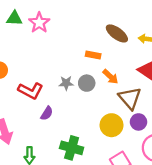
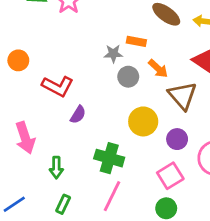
gray star: (66, 83) -> (113, 54), moved
purple circle: (138, 122) -> (177, 139), moved
yellow circle: (112, 125) -> (143, 121), moved

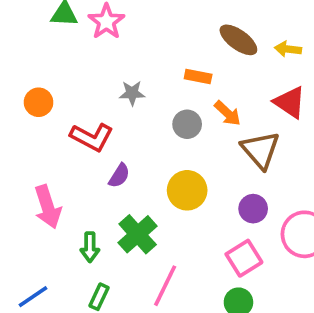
gray star: (113, 54) -> (132, 93), moved
yellow circle: (143, 121) -> (187, 190), moved
green cross: (109, 158) -> (138, 234), moved, turned 32

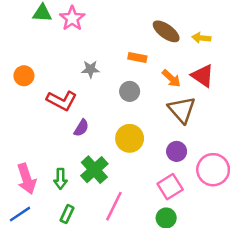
orange arrow: (227, 113) -> (171, 78), moved
pink arrow: (48, 207) -> (27, 179), moved

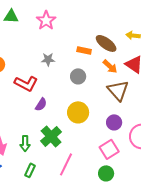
pink star: (72, 18) -> (46, 20), moved
brown ellipse: (166, 31) -> (106, 43), moved

